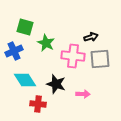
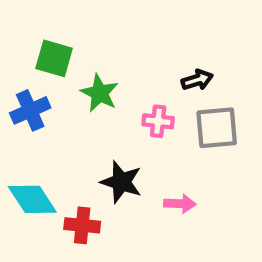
pink cross: (73, 56) -> (158, 121), size x0.6
cyan diamond: (25, 80) -> (32, 199), moved

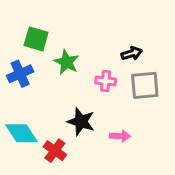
red cross: (82, 225) -> (55, 151), turned 30

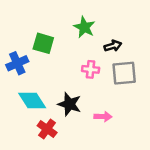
green square: (36, 39) -> (43, 43), moved
green star: (66, 62) -> (84, 27), moved
cyan diamond: (22, 133) -> (32, 100), moved

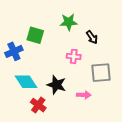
green star: (84, 27) -> (69, 22), turned -30
black arrow: (113, 46) -> (92, 37), turned 72
gray square: (124, 73) -> (101, 73), moved

